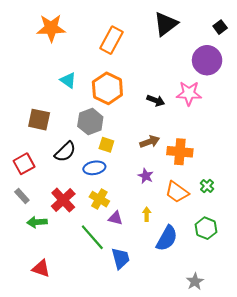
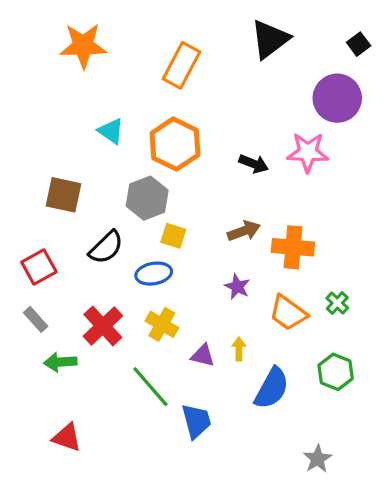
purple triangle: (115, 218) -> (203, 355), moved

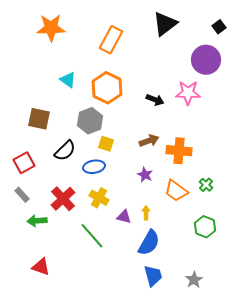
blue semicircle: (272, 388) -> (149, 243), moved
blue trapezoid: (196, 421) -> (153, 276), moved

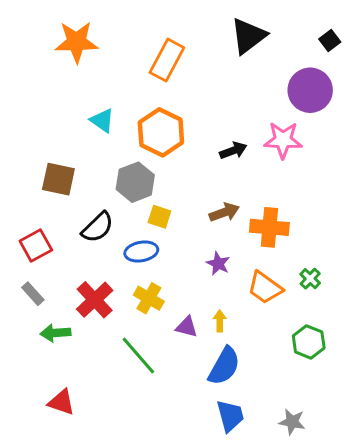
black arrow: (155, 100) -> (233, 151), turned -42
gray star: (194, 280) -> (292, 422), turned -30

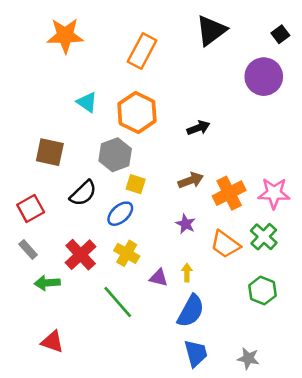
pink star: (283, 140) -> (274, 193), moved
orange cross: (269, 227) -> (229, 193), turned -32
blue ellipse: (141, 252) -> (120, 214), turned -32
green cross: (310, 279) -> (264, 237), size x1.5

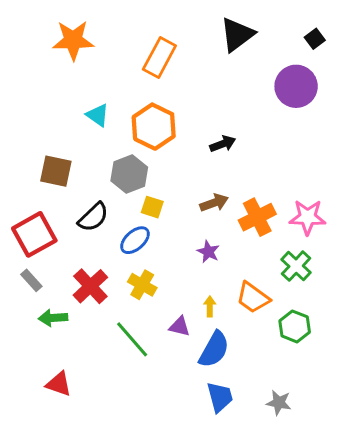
red square: (31, 209) -> (34, 234), size x1.4
orange trapezoid: (225, 244) -> (253, 298), moved
purple triangle: (159, 278) -> (180, 326), moved

